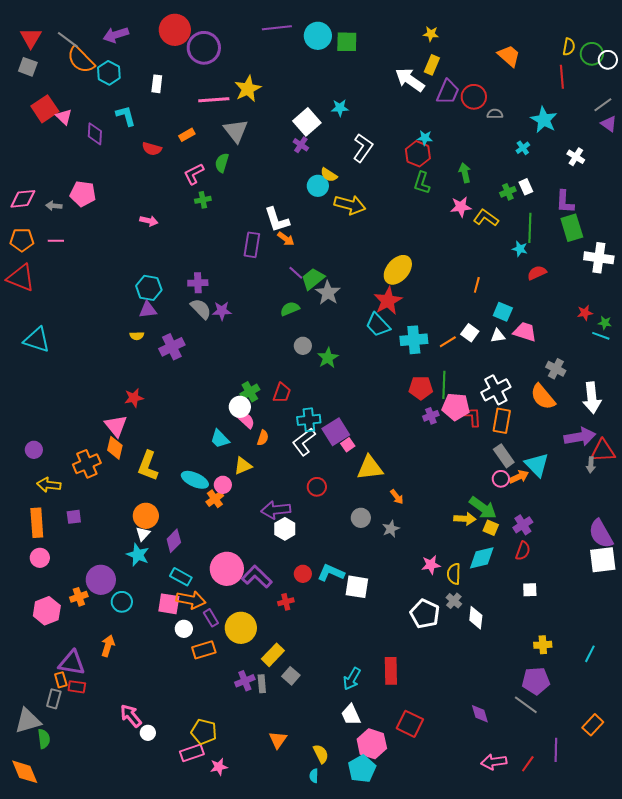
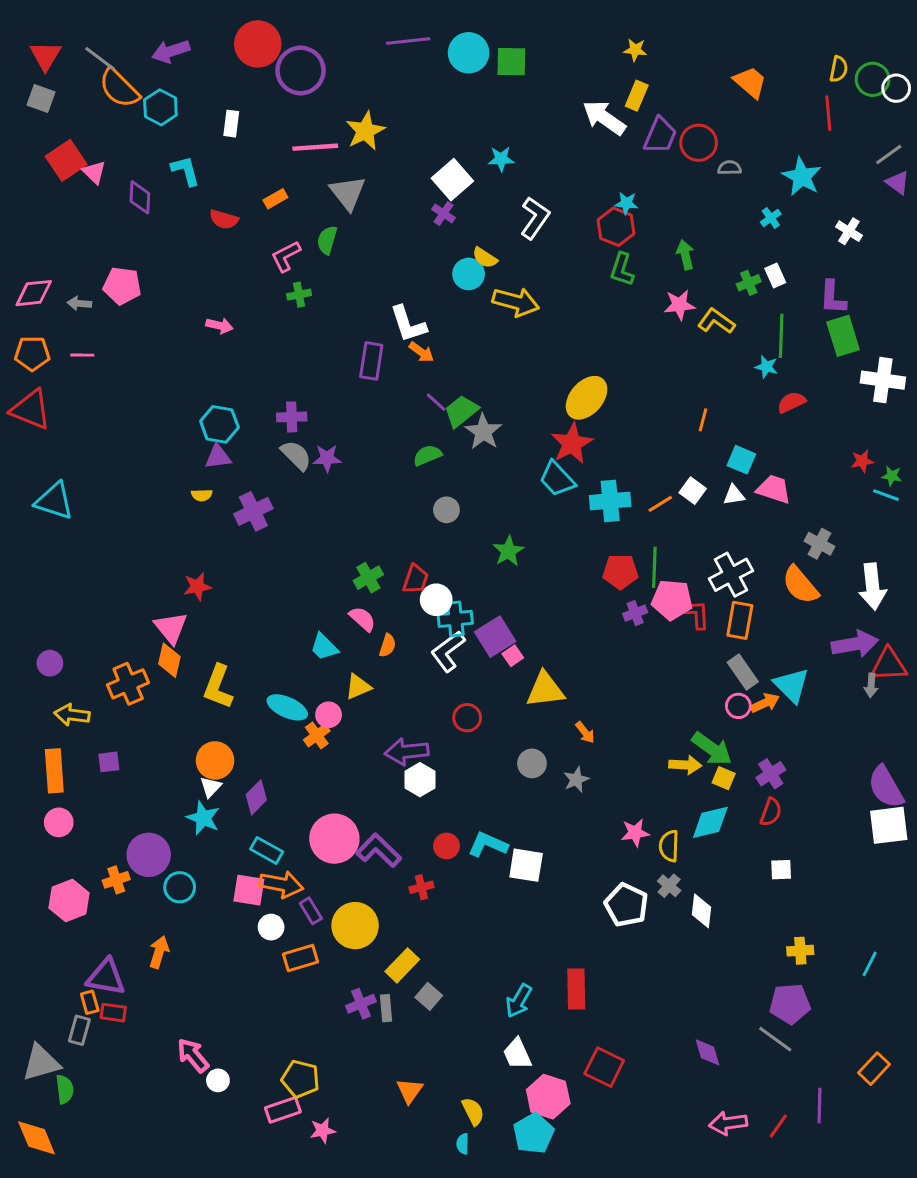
green star: (328, 358) -> (508, 551), moved
white circle: (240, 407) -> (436, 600), moved

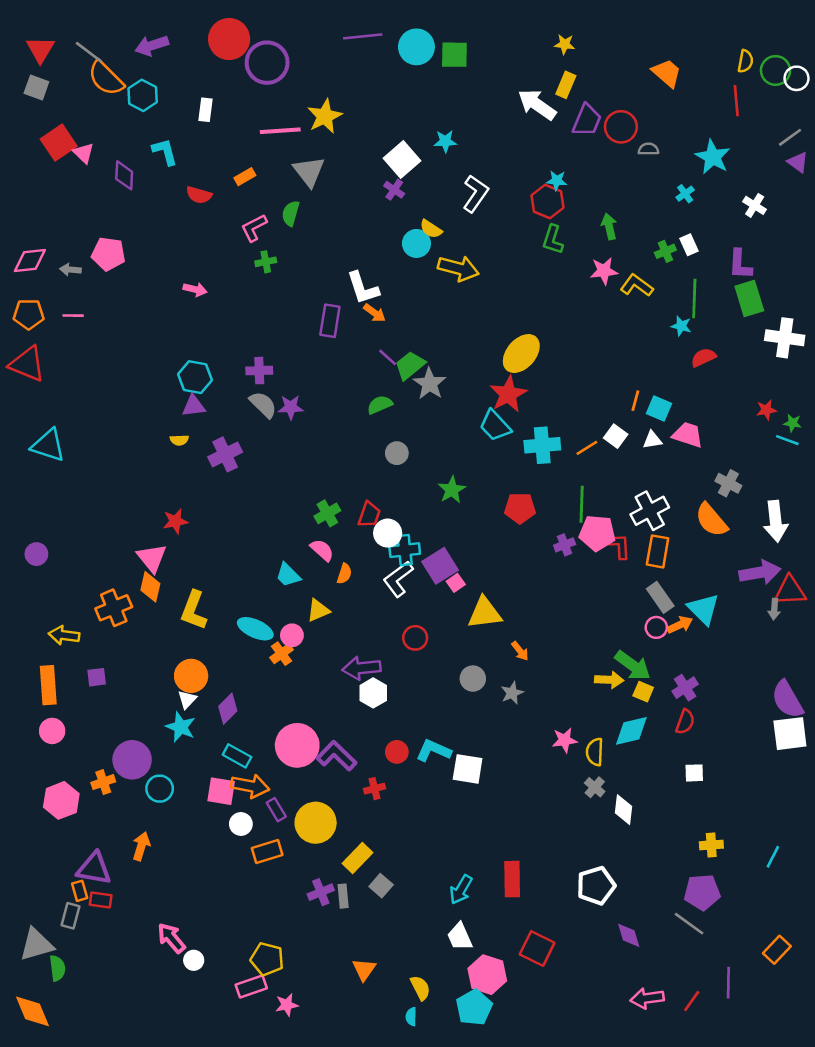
orange line: (703, 420) -> (635, 401), moved
red pentagon: (620, 572) -> (520, 508), moved
purple circle: (50, 663) -> (36, 554), moved
white pentagon: (626, 905) -> (596, 886), moved, turned 30

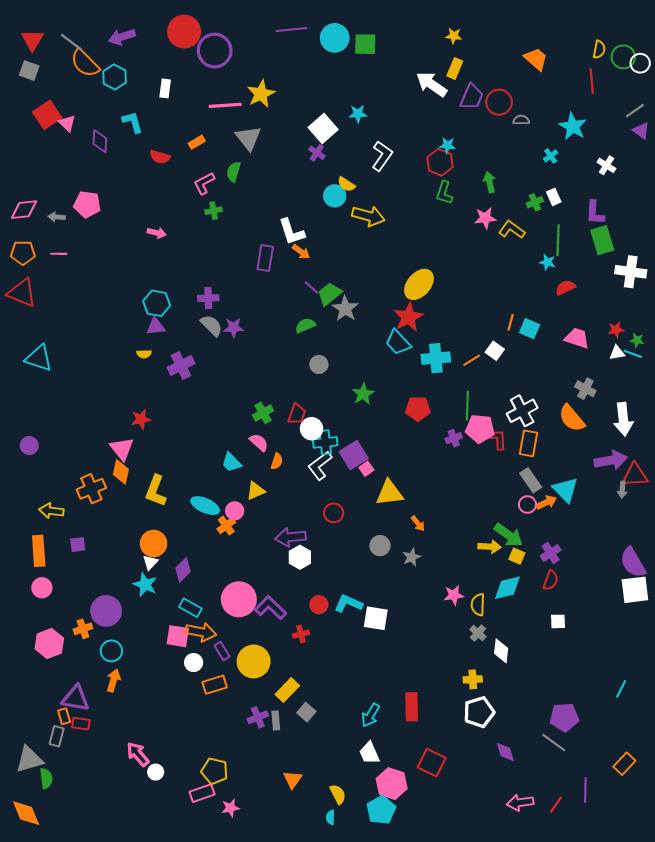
pink trapezoid: (688, 435) -> (577, 338), moved
white triangle: (652, 440) -> (617, 353), moved
cyan circle: (160, 789) -> (111, 651), moved
yellow cross: (711, 845) -> (473, 679), moved

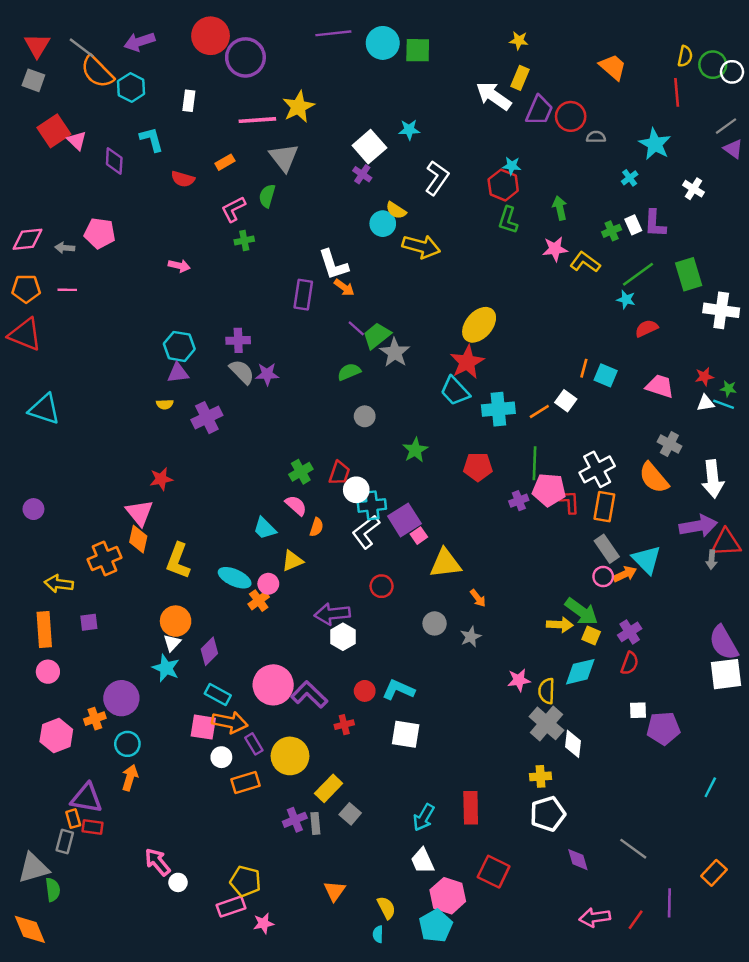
purple L-shape: (595, 213) -> (655, 224), moved
green line: (558, 240) -> (638, 274), turned 52
white square: (376, 618) -> (406, 734), moved
gray cross: (478, 633) -> (547, 723), size x1.8
purple pentagon: (564, 717) -> (663, 728), moved

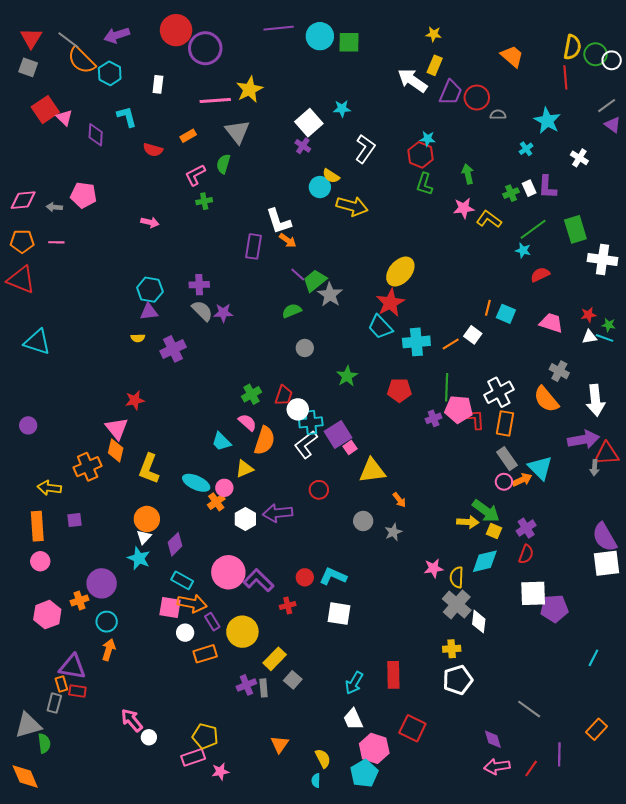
yellow semicircle: (685, 56) -> (572, 47), size x1.4
orange semicircle: (316, 527) -> (265, 441), size x1.8
white hexagon: (343, 637) -> (245, 519), moved
white square: (638, 710) -> (533, 593), size x1.8
purple diamond: (578, 860) -> (493, 739), moved

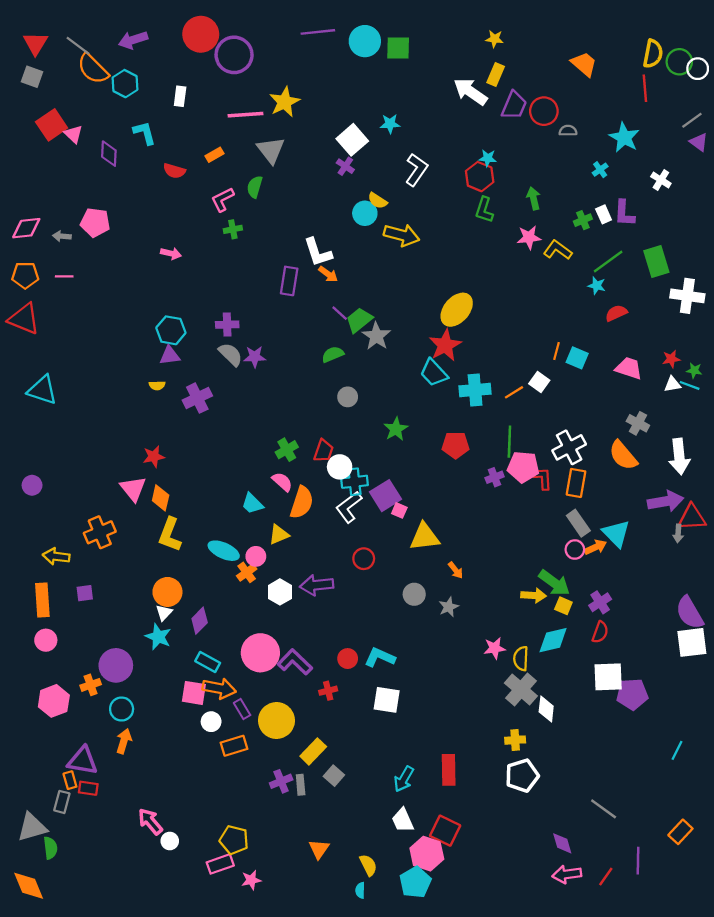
pink square: (350, 448) -> (399, 510), turned -32
orange diamond: (116, 451) -> (161, 498), moved
red square: (412, 728) -> (445, 831), moved

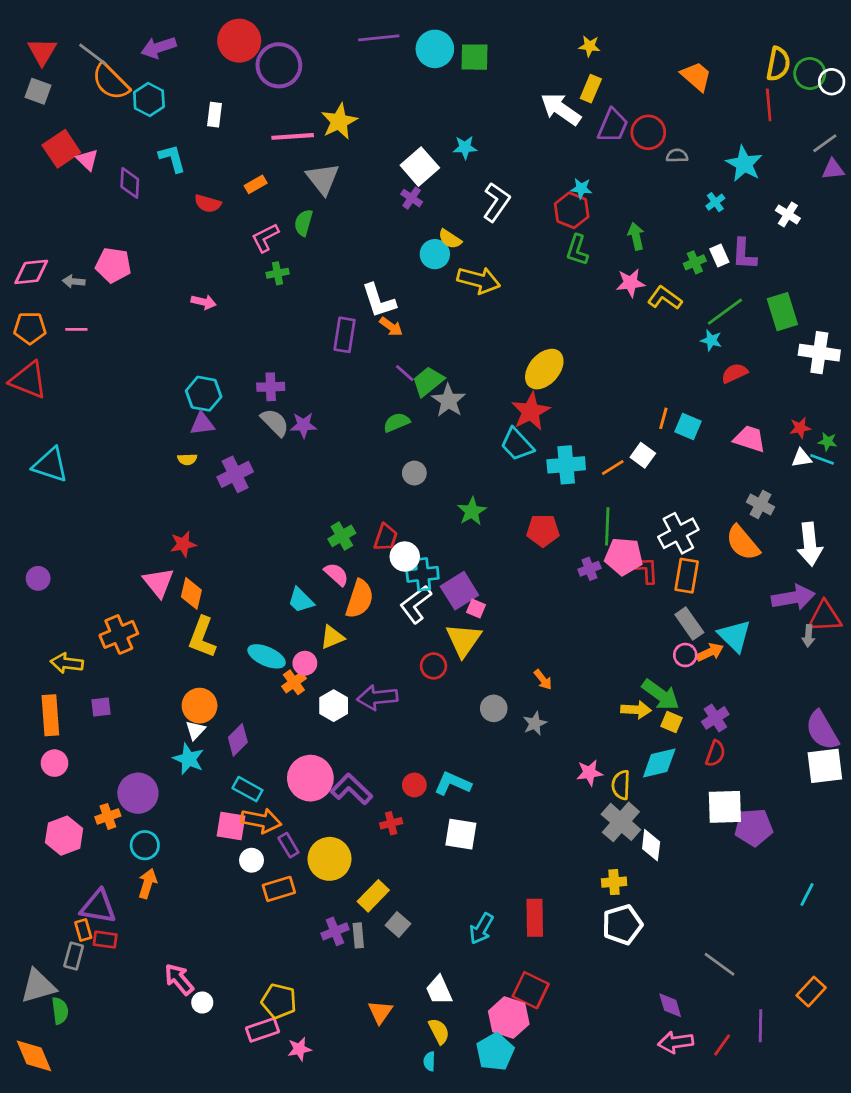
purple triangle: (699, 142) -> (833, 169), turned -42
yellow triangle: (425, 537) -> (464, 640), moved, turned -48
white trapezoid: (403, 820) -> (439, 990), moved

